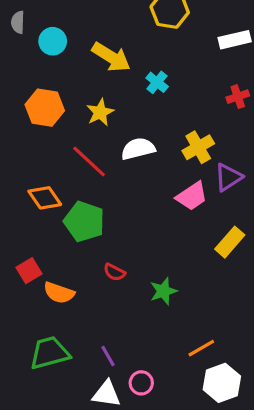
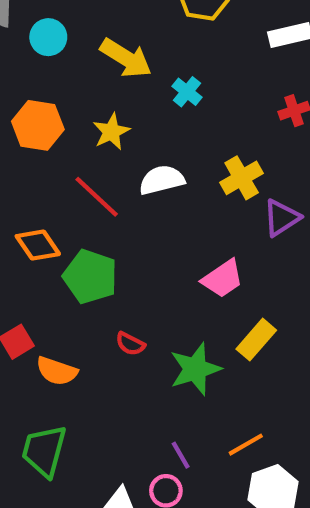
pink trapezoid: (192, 196) -> (223, 279), moved
yellow rectangle: (230, 242) -> (256, 340), moved
green star: (163, 291) -> (195, 369), size x1.4
green trapezoid: (50, 353) -> (44, 451), turned -60
purple line: (108, 356) -> (181, 455), moved

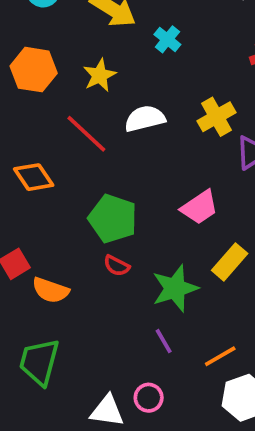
green pentagon: (90, 277) -> (113, 219), moved
purple line: (181, 455) -> (164, 341), moved

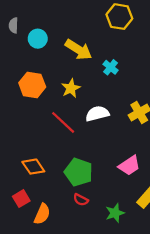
orange diamond: (34, 177) -> (33, 167), moved
green star: (175, 288) -> (115, 213), size x0.7
orange semicircle: (51, 290) -> (42, 214), turned -85

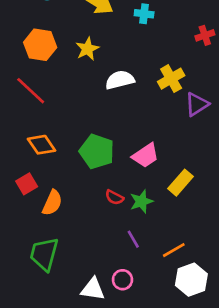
cyan cross: (111, 67) -> (144, 14), moved, turned -32
red line: (63, 122) -> (31, 91), moved
pink trapezoid: (129, 166) -> (145, 156), moved
red semicircle: (81, 200) -> (114, 197), moved

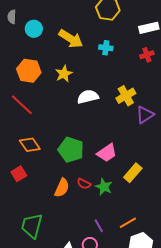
red cross: (205, 35) -> (147, 55), moved
green star: (141, 201) -> (104, 187), turned -30
orange semicircle: (52, 203) -> (62, 188), moved
purple line: (133, 239) -> (99, 226), moved

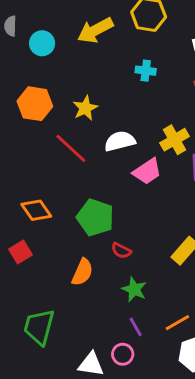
yellow arrow: (71, 39) -> (95, 30), moved, turned 120
red line: (22, 105) -> (71, 148), moved
pink trapezoid: (107, 153) -> (147, 171), moved
red semicircle: (84, 184) -> (121, 251), moved
green star: (104, 187) -> (134, 289), moved

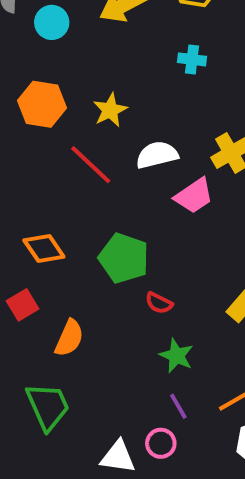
orange semicircle: (82, 272) -> (69, 338), moved
green trapezoid: (39, 327) -> (48, 406), turned 141

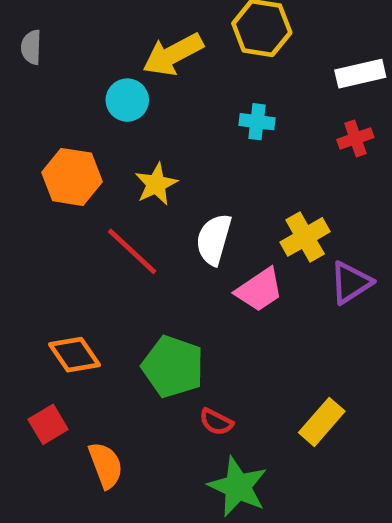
cyan circle: (52, 22) -> (127, 100), moved
white semicircle: (157, 155) -> (214, 239), turned -60
orange semicircle: (69, 338) -> (106, 465), turned -45
green star: (176, 356) -> (238, 487), size x1.4

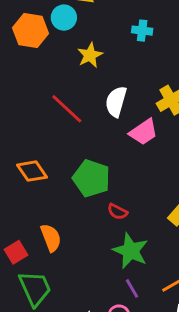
orange hexagon: (72, 177) -> (31, 31), moved
yellow star: (156, 184) -> (90, 55), moved
red square: (48, 424) -> (16, 252), moved

